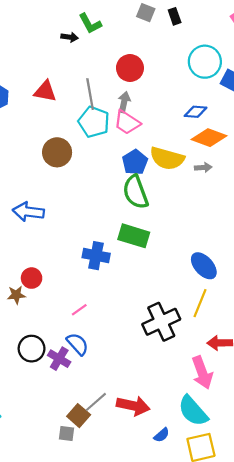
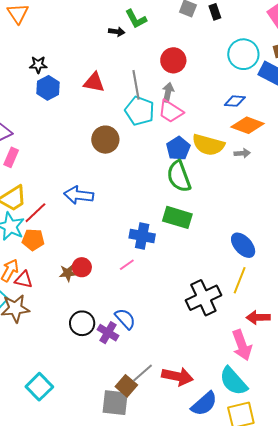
red circle: (32, 278) -> (82, 267), moved
pink line: (79, 310) -> (127, 265), moved
gray square: (67, 434) -> (115, 403), size x1.8
blue semicircle: (162, 435) -> (204, 404), size x1.8

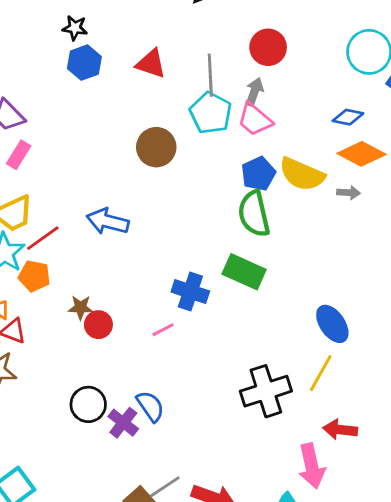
brown star: (68, 273) -> (81, 307), moved

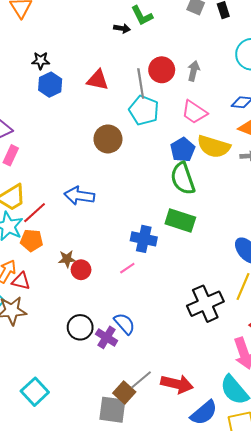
red circle: (268, 47) -> (162, 70), moved
gray arrow: (254, 92) -> (194, 71), moved
pink trapezoid: (255, 119) -> (194, 112), moved

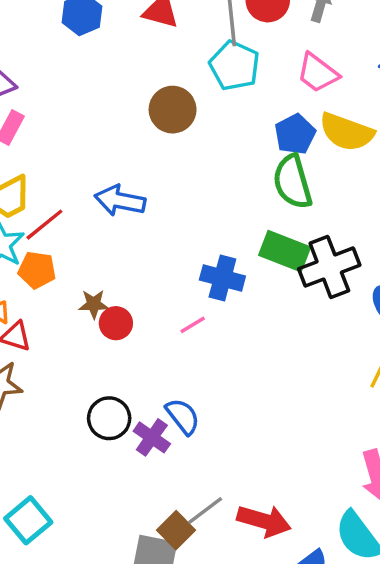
black cross: (205, 304) -> (329, 267), moved

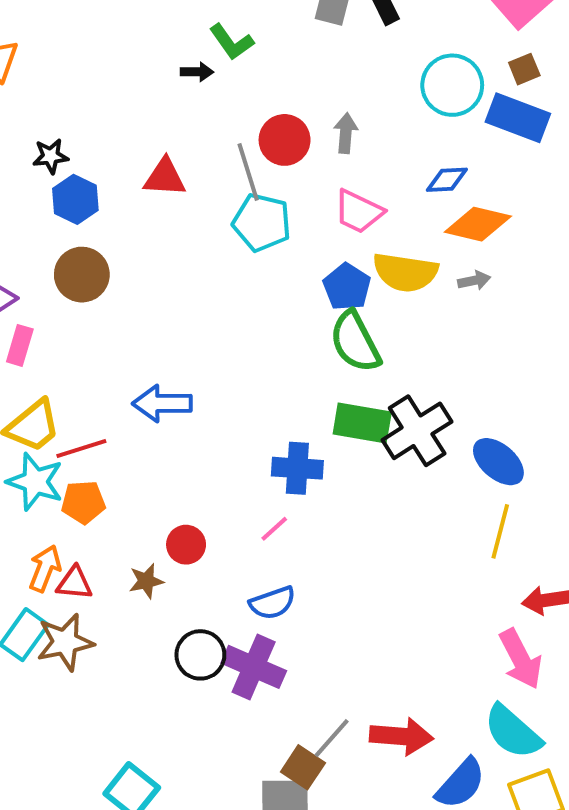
brown circle: (173, 110) -> (82, 275), moved
red line: (44, 225) -> (81, 448), turned 33
brown star: (94, 304) -> (146, 581), moved
blue semicircle: (183, 416) -> (273, 603), moved, turned 120
purple cross: (152, 437) -> (254, 667), size x1.4

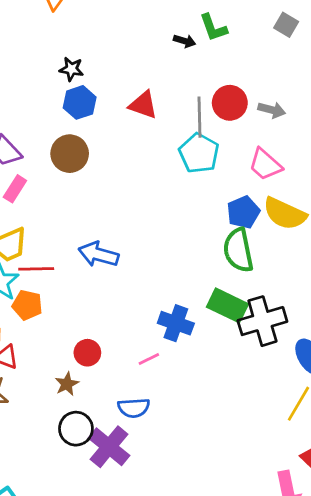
gray arrow: (346, 133) -> (272, 110), turned 84
brown star: (146, 581) -> (67, 384), moved, turned -30

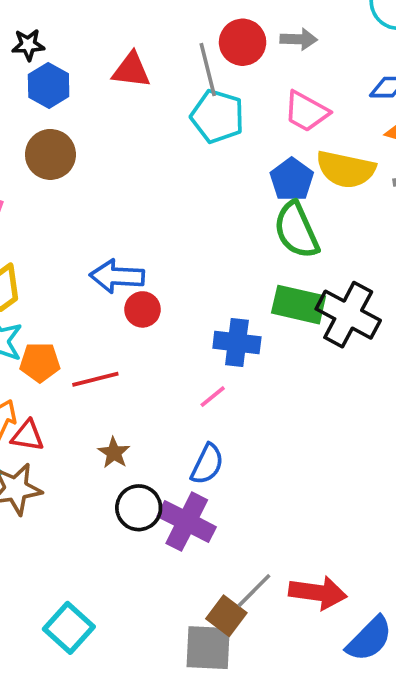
red line: (36, 269) -> (95, 379), moved
black cross: (262, 321) -> (348, 315), turned -33
red circle: (87, 353) -> (142, 309), moved
blue semicircle: (134, 408) -> (207, 464), turned -48

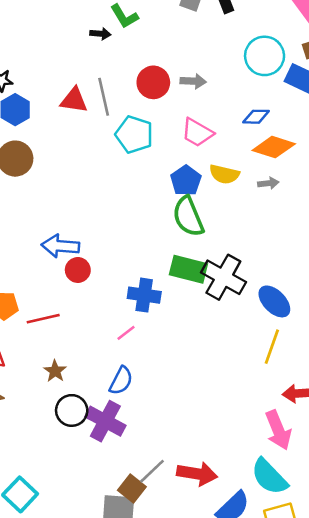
gray line: (208, 70) -> (104, 97), moved
yellow semicircle: (346, 169) -> (224, 174), size x0.7

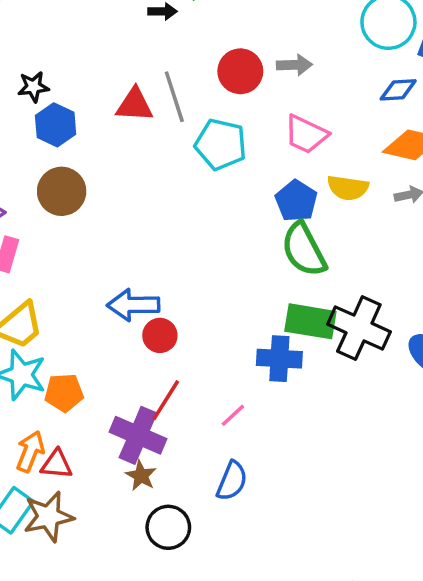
blue diamond: (256, 117) -> (398, 90), moved
blue cross: (144, 295) -> (279, 359), moved
red line: (43, 319) -> (166, 400), moved, turned -40
purple cross: (105, 421) -> (138, 435), moved

